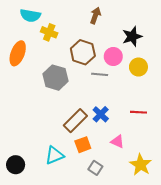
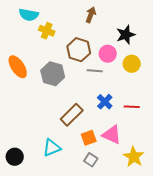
orange ellipse: (18, 53) -> (18, 67), moved, turned -55
blue cross: (101, 114) -> (105, 102), moved
pink triangle: (117, 142) -> (112, 135), size x1.5
orange square: (83, 145) -> (89, 138), moved

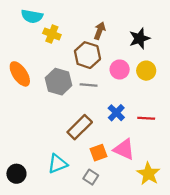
brown arrow: (91, 15) -> (100, 31), moved
pink circle: (108, 54) -> (120, 69), moved
gray line: (95, 71) -> (89, 85), moved
gray square: (91, 160) -> (91, 177), moved

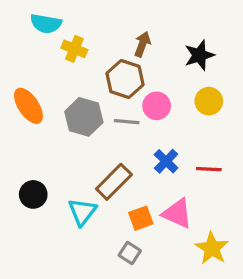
pink circle: (120, 69) -> (157, 106), moved
cyan triangle: (57, 164) -> (82, 212), moved, turned -30
black circle: (16, 174) -> (33, 194), moved

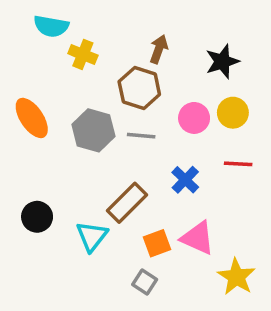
pink circle: (157, 106) -> (194, 118), moved
red line: (209, 169) -> (238, 164), moved

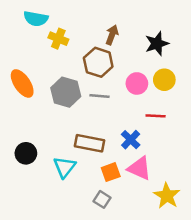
red line: (238, 164) -> (156, 116), moved
blue cross: (185, 180) -> (131, 140), moved
brown rectangle: (127, 203) -> (90, 143), turned 56

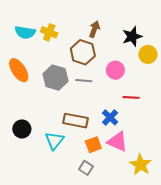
cyan semicircle: (36, 19) -> (25, 32), moved
yellow circle: (164, 80) -> (148, 54), moved

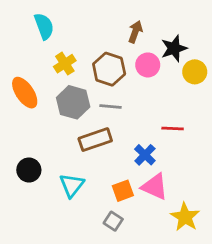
brown arrow: (94, 29) -> (135, 32), moved
cyan semicircle: (25, 32) -> (44, 26), moved, turned -120
yellow cross: (49, 32) -> (65, 64), moved, turned 35
pink circle: (115, 70) -> (148, 65), moved
brown rectangle: (75, 121) -> (95, 140), moved, turned -30

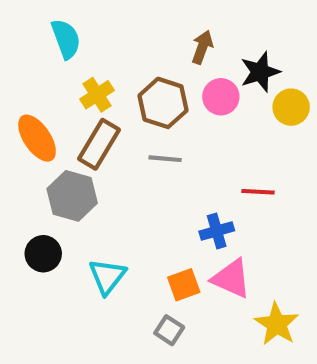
gray hexagon: (73, 102) -> (72, 196), moved
brown rectangle: (95, 140) -> (99, 144), moved, turned -40
blue cross: (145, 155) -> (217, 231), turned 30

